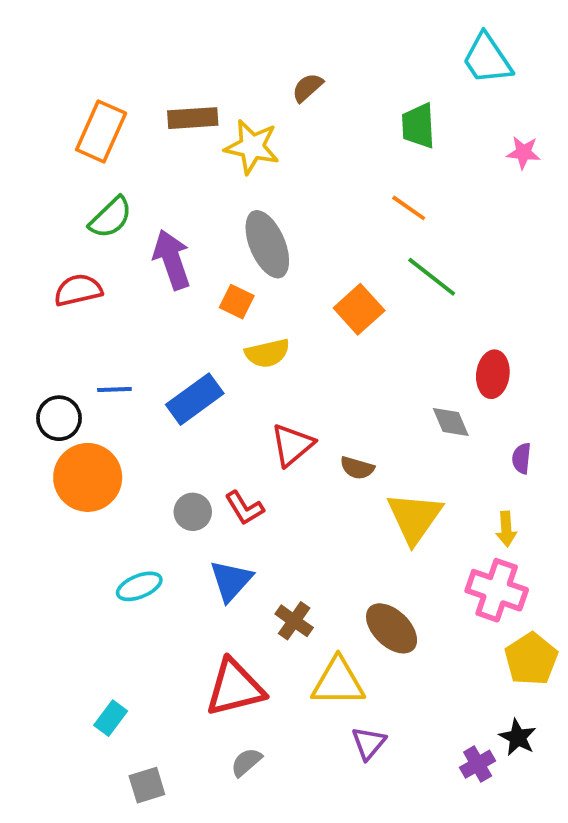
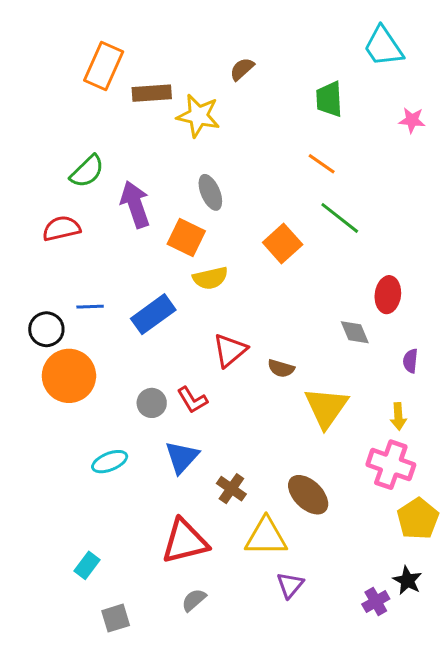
orange rectangle: (101, 131) -> (104, 66), moved
gray ellipse: (267, 244) -> (210, 192), size x0.7
orange square: (237, 302) -> (186, 237), size x1.4

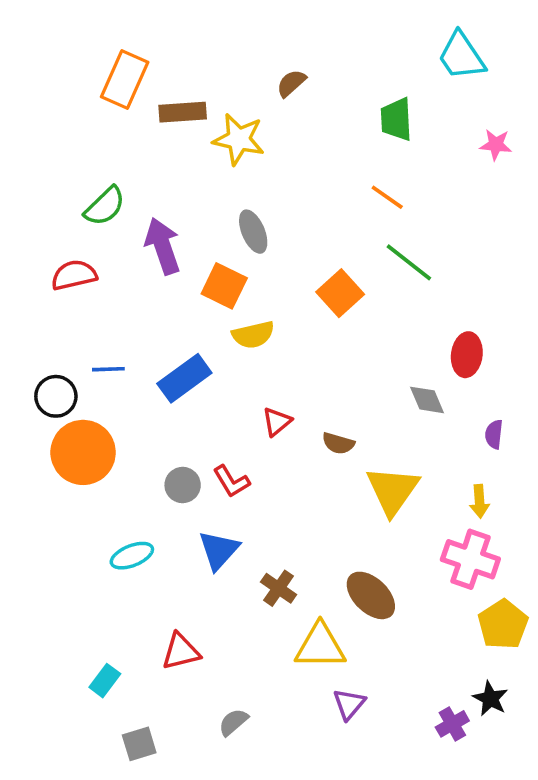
red triangle: (230, 350) -> (277, 422), size x0.7
red triangle: (185, 541) -> (181, 652), moved, size x0.7

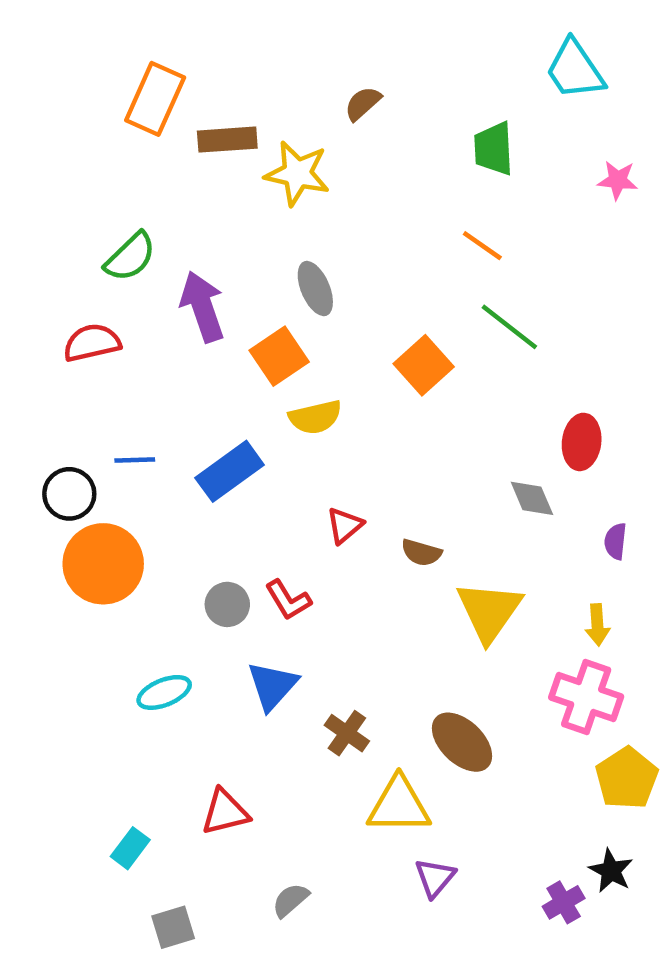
orange square: (224, 286) -> (279, 356), turned 30

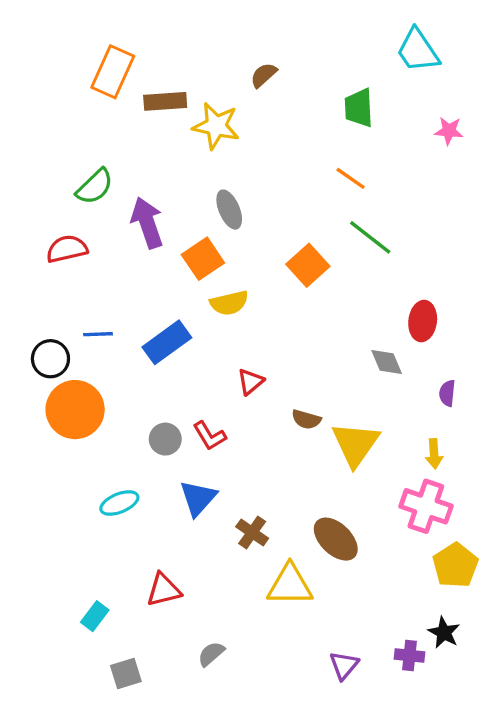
brown semicircle: (421, 553) -> (306, 419), moved
purple triangle: (435, 878) -> (344, 665), moved
purple cross: (564, 902) -> (410, 655), turned 36

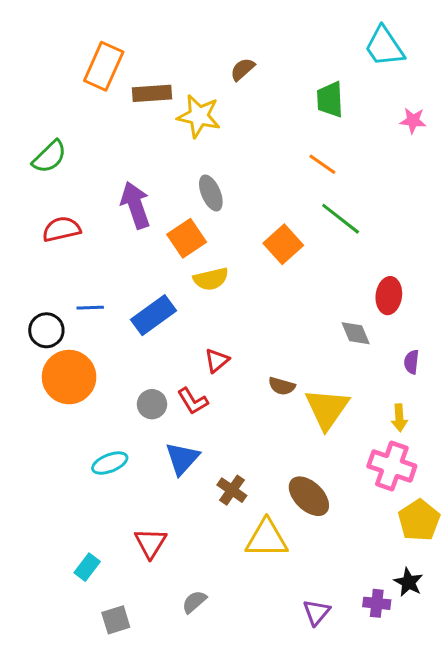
green semicircle: (95, 187) -> (49, 157), moved
red triangle: (251, 382) -> (217, 360), moved
red triangle: (164, 590) -> (150, 543), turned -44

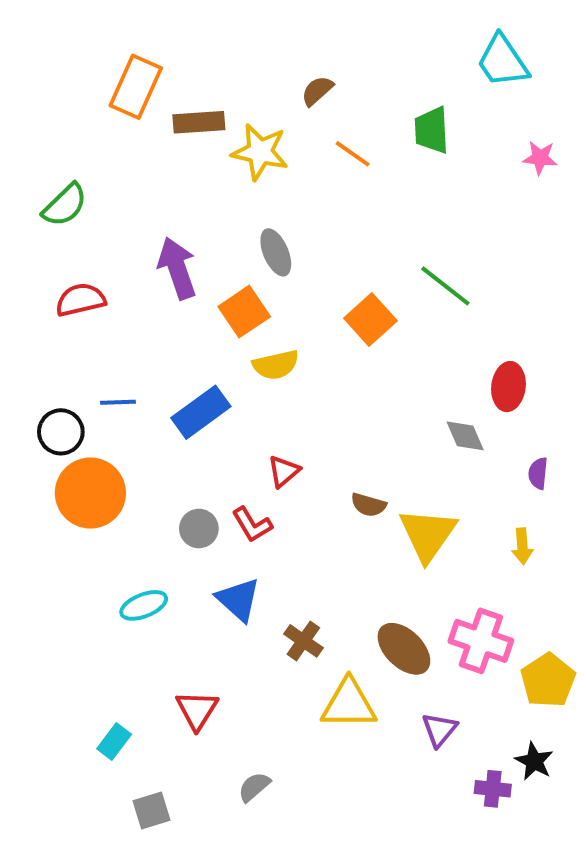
orange line: (322, 164) -> (353, 154), moved
blue triangle: (182, 458) -> (238, 600), turned -30
pink cross: (392, 466) -> (481, 641), moved
purple triangle: (316, 612) -> (439, 730), moved

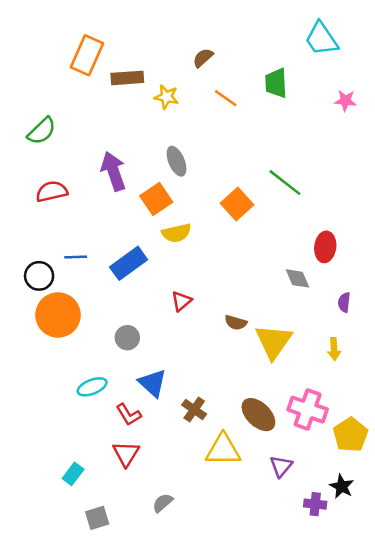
yellow star: (260, 152) -> (166, 97), size x0.7
red L-shape: (252, 525) -> (129, 415), moved

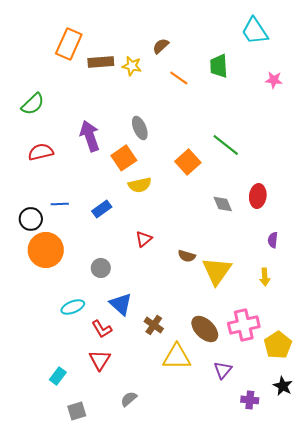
yellow star: (166, 97) -> (132, 66), moved
blue rectangle: (129, 263) -> (102, 209), size x0.7
gray diamond: (298, 278) -> (223, 204), moved
pink cross: (308, 410) -> (244, 325), turned -32
black star: (342, 486) -> (283, 386), moved

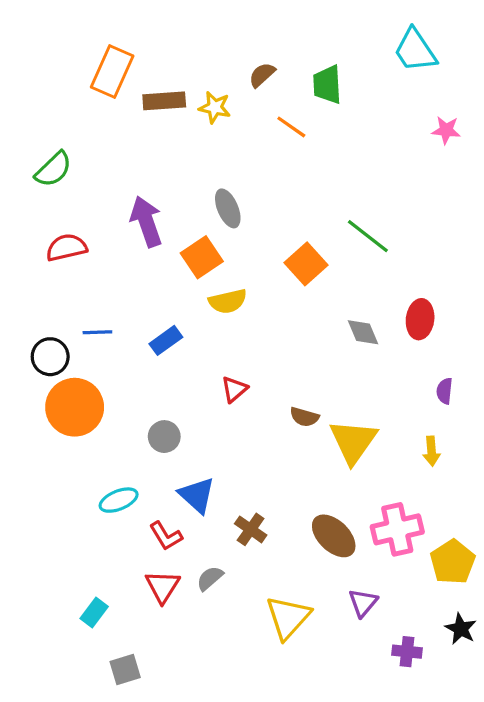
green trapezoid: (219, 66) -> (327, 85), moved
yellow triangle: (177, 357) -> (288, 617), moved, turned -48
gray semicircle: (129, 399) -> (210, 578), moved

